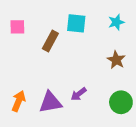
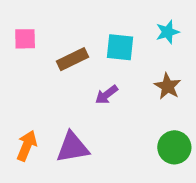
cyan square: (76, 23) -> (120, 47), moved
brown rectangle: (50, 41) -> (73, 59), turned 36
purple arrow: (79, 94) -> (106, 95), moved

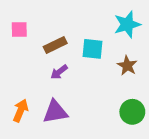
cyan star: (168, 32) -> (127, 24), size x1.5
cyan square: (120, 47) -> (92, 49), moved
purple arrow: (106, 95) -> (59, 72), moved

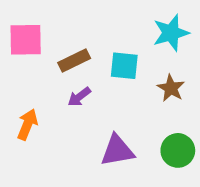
pink square: (19, 30) -> (26, 40), size x1.5
orange arrow: (21, 111) -> (27, 125), moved
purple triangle: (55, 112) -> (117, 150), moved

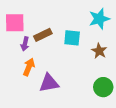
purple arrow: (79, 97) -> (25, 44), moved, turned -40
orange arrow: (27, 125) -> (29, 67), moved
purple triangle: (117, 150) -> (49, 83), moved

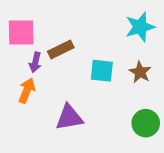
cyan square: (72, 38) -> (102, 71), moved
orange arrow: (29, 67) -> (27, 91), moved

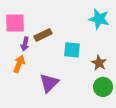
cyan star: (140, 27) -> (99, 19), turned 30
brown star: (140, 72) -> (99, 63), moved
purple triangle: (69, 117) -> (49, 83), turned -35

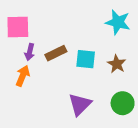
brown rectangle: (43, 35) -> (56, 53), moved
brown star: (99, 63) -> (117, 64), moved
purple triangle: (49, 83) -> (80, 104), moved

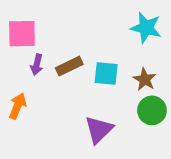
orange arrow: (23, 76) -> (18, 106), moved
green circle: (123, 103) -> (152, 110), moved

